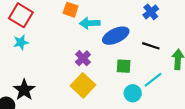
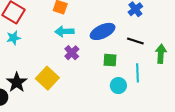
cyan arrow: (90, 23) -> (64, 31), moved
cyan line: (153, 80) -> (137, 73), turned -54
yellow square: (83, 85) -> (47, 78), moved

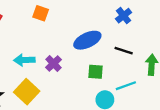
cyan arrow: (64, 31) -> (24, 60), moved
cyan line: (137, 73) -> (126, 86), turned 72

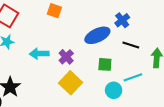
blue cross: (124, 16) -> (122, 20), moved
yellow square: (27, 92) -> (70, 83), moved

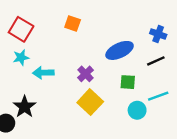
blue cross: (122, 20) -> (158, 34), moved, turned -32
black line: (131, 45) -> (156, 61), turned -42
cyan arrow: (39, 54) -> (43, 73), moved

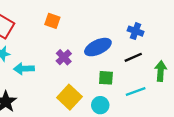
purple cross: (86, 74) -> (64, 57), moved
cyan circle: (137, 110) -> (100, 105), moved

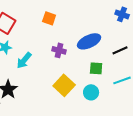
blue cross: (136, 31) -> (122, 14), moved
purple cross: (64, 57) -> (59, 50), turned -32
cyan arrow: (24, 69) -> (24, 60), turned -48

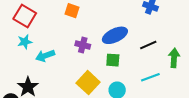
cyan arrow: (24, 60) -> (45, 56), turned 30
green square: (96, 68) -> (113, 60), moved

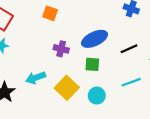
cyan arrow: (45, 56) -> (36, 78), moved

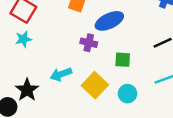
blue ellipse: (95, 39) -> (109, 21), moved

